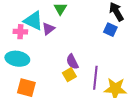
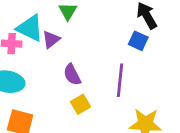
purple semicircle: (72, 62) -> (72, 75), moved
purple line: (95, 78) -> (120, 80), moved

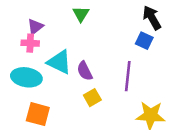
cyan triangle: (30, 28) -> (59, 62), moved
purple triangle: (51, 39) -> (35, 27), moved

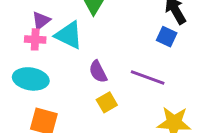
cyan triangle: (59, 62) -> (69, 35), moved
purple line: (128, 76) -> (148, 77), turned -76

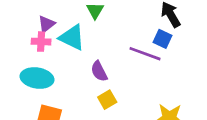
purple line: (148, 77) -> (145, 54), moved

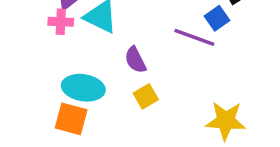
blue square: (163, 39) -> (217, 18), turned 30
cyan ellipse: (37, 78) -> (83, 88), moved

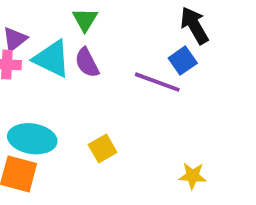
purple semicircle: (135, 60) -> (87, 63), moved
yellow star: (226, 121) -> (192, 176), size x0.6

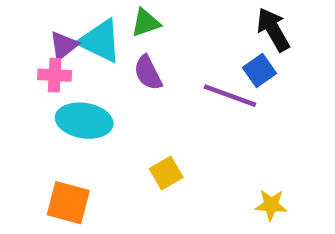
green triangle: (85, 20) -> (146, 23), turned 40
cyan triangle: (52, 59) -> (100, 41), moved
cyan ellipse: (32, 139) -> (84, 121), moved

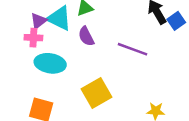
blue square: (260, 71) -> (176, 21), moved
yellow square: (166, 173) -> (96, 93), size x1.6

